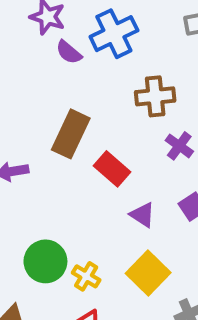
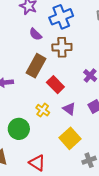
purple semicircle: (69, 52) -> (35, 34), moved
brown cross: (155, 96) -> (62, 47), moved
yellow cross: (86, 276) -> (43, 110), moved

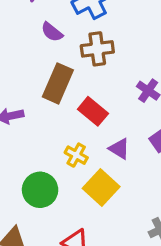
yellow square: (70, 138) -> (101, 188), moved

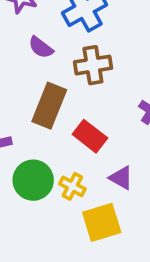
yellow square: (101, 188) -> (102, 222), turned 32
green circle: (40, 190) -> (33, 180), moved

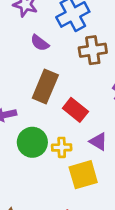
brown cross: (93, 65) -> (93, 50), moved
yellow cross: (72, 186) -> (62, 147), turned -30

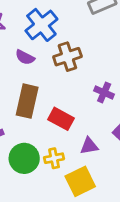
purple semicircle: (40, 43) -> (25, 57), moved
purple triangle: (98, 142) -> (89, 146), turned -30

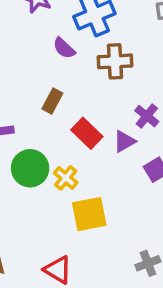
brown rectangle: (27, 101) -> (52, 101), size x0.6
purple triangle: (89, 146) -> (124, 141), moved, turned -36
yellow cross: (54, 158) -> (66, 178), turned 36

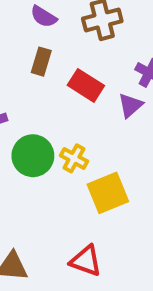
brown rectangle: (52, 101) -> (41, 62), moved
red rectangle: (87, 133) -> (86, 85), moved

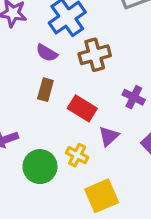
purple triangle: (130, 105) -> (109, 136), moved
yellow cross: (74, 158) -> (77, 155), moved

